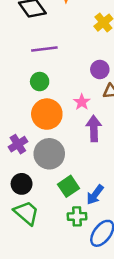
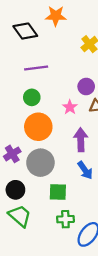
pink star: (82, 102) -> (70, 107), moved
green square: (69, 186) -> (58, 192), turned 36
blue arrow: (95, 195) -> (85, 170), moved, turned -72

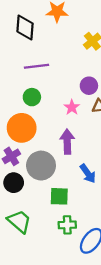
black diamond: (25, 31) -> (25, 28), turned 40
orange circle: (38, 127) -> (22, 128), moved
purple arrow: (81, 140) -> (67, 142), moved
black circle: (15, 190) -> (14, 183), moved

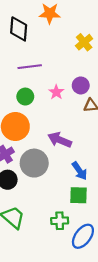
pink star: (72, 107) -> (56, 92), moved
purple arrow: (67, 142) -> (60, 140), turned -65
green square: (59, 196) -> (79, 195), moved

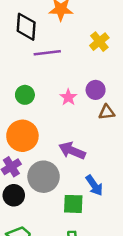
purple line: (30, 67) -> (47, 53), moved
green circle: (25, 97) -> (25, 95), moved
green square: (79, 195) -> (73, 204), moved

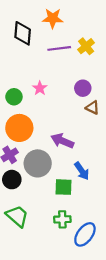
purple line: (47, 53) -> (59, 48), moved
green circle: (25, 95) -> (14, 97), moved
pink star: (68, 97) -> (40, 88), moved
brown triangle: (107, 112) -> (92, 108), turned 32

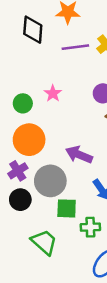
green square: (63, 187) -> (67, 208), moved
green trapezoid: (17, 216) -> (44, 242), moved
green cross: (62, 219) -> (90, 227), moved

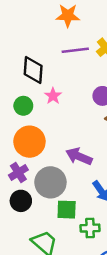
black diamond: (33, 30) -> (33, 70), moved

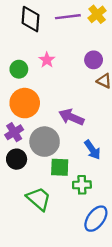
black diamond: (33, 70) -> (31, 19), moved

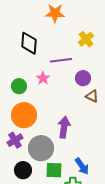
purple line: (68, 17) -> (61, 60), moved
purple arrow: (71, 117) -> (64, 127), turned 75
blue arrow: (92, 150) -> (82, 166), moved
black circle: (17, 159) -> (23, 170), moved

